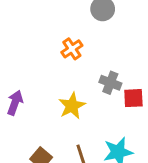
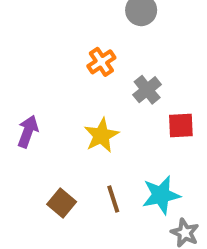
gray cross: (110, 83) -> (147, 90), moved, turned 30

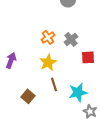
orange cross: (101, 62) -> (48, 37), moved
brown line: (113, 199) -> (54, 84), moved

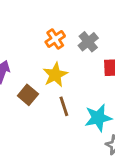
brown square: (28, 96) -> (28, 95), moved

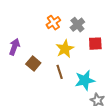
yellow star: (55, 75) -> (65, 49), moved

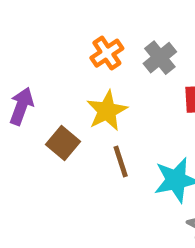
yellow star: (65, 49) -> (107, 111), moved

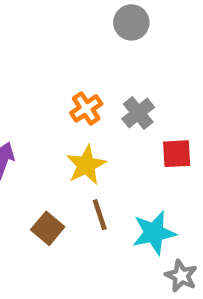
brown square: (63, 143) -> (48, 228), moved

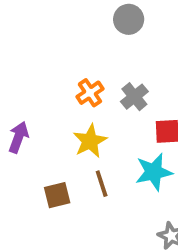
brown square: (48, 228) -> (57, 195), turned 36
cyan star: (154, 233) -> (154, 172), moved

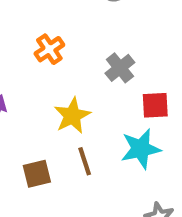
orange cross: (90, 93) -> (49, 49), moved

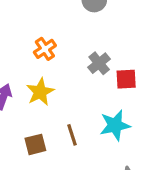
red square: (155, 105) -> (126, 79), moved
yellow star: (72, 116) -> (40, 92), moved

